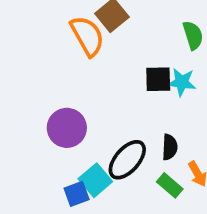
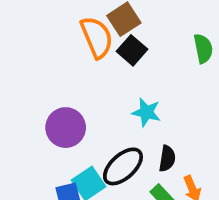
black square: (158, 79) -> (132, 50), moved, turned 36
cyan star: (182, 82) -> (146, 112), moved

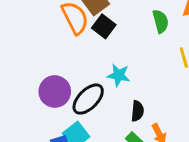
black ellipse: (123, 166) -> (88, 99), moved

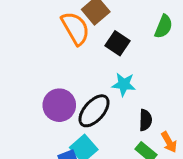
green semicircle: (161, 21) -> (164, 26), turned 40
black square: (104, 26) -> (117, 43), moved

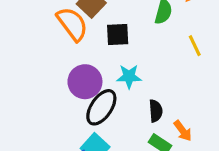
black square: (117, 43) -> (118, 35), turned -30
purple circle: (59, 105) -> (85, 82), moved

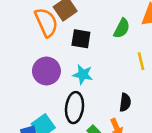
black ellipse: (101, 107) -> (75, 108), moved, turned -40
black semicircle: (156, 111) -> (125, 102), moved

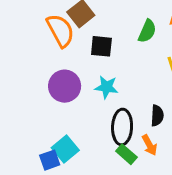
black ellipse: (75, 108) -> (122, 127), moved

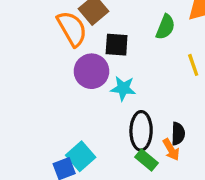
purple circle: (65, 86) -> (91, 71), moved
black semicircle: (157, 116) -> (178, 134), moved

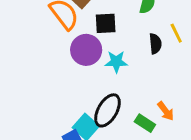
black ellipse: (141, 131) -> (108, 110), moved, turned 36
black semicircle: (178, 134) -> (155, 44), moved

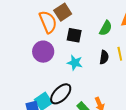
purple circle: (86, 50) -> (43, 52), moved

